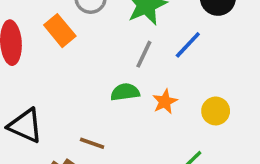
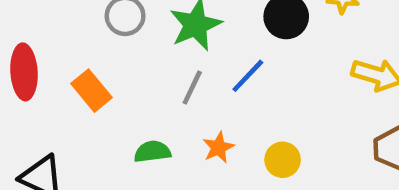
orange rectangle: (60, 31) -> (92, 91), moved
green semicircle: (125, 92) -> (152, 152), moved

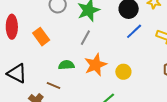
blue line: (248, 76) -> (134, 31), moved
orange star: (218, 147) -> (95, 65), size x1.6

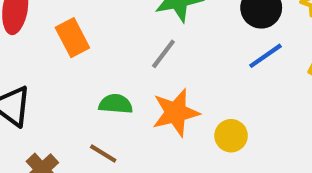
brown line: (54, 85) -> (103, 153), moved

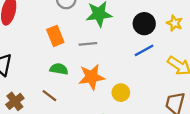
orange rectangle: (72, 38) -> (55, 36), moved
gray line: (163, 54) -> (88, 44), turned 42

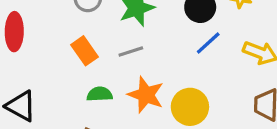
orange star: (92, 77) -> (146, 95), turned -30
yellow circle: (121, 93) -> (190, 107), size x1.5

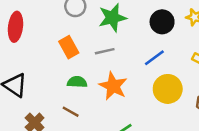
blue line: (208, 43) -> (154, 58), moved
yellow circle: (190, 107) -> (168, 89), moved

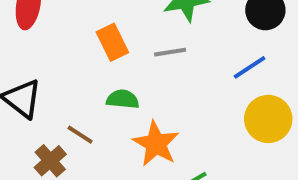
orange star: (113, 86) -> (156, 144), moved
brown line: (71, 112) -> (80, 135), moved

